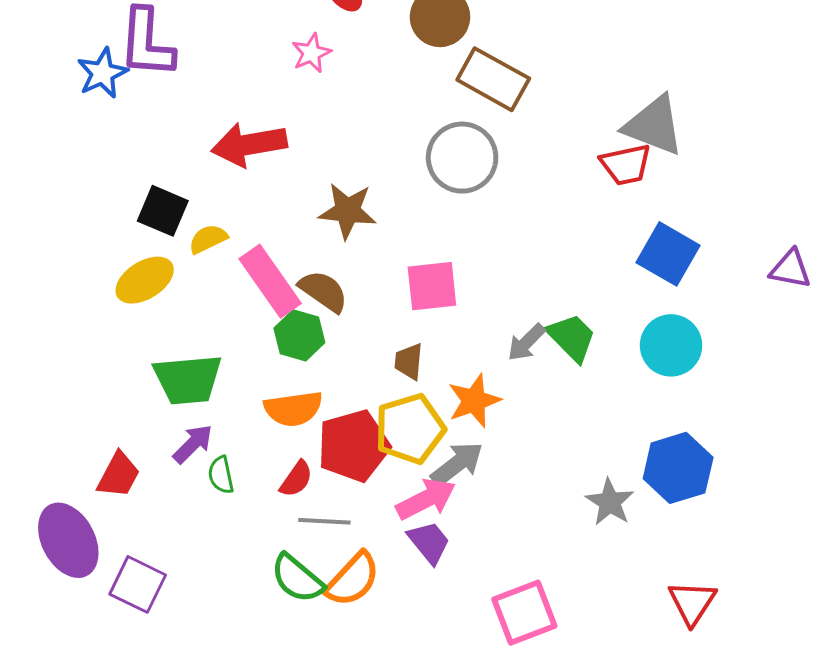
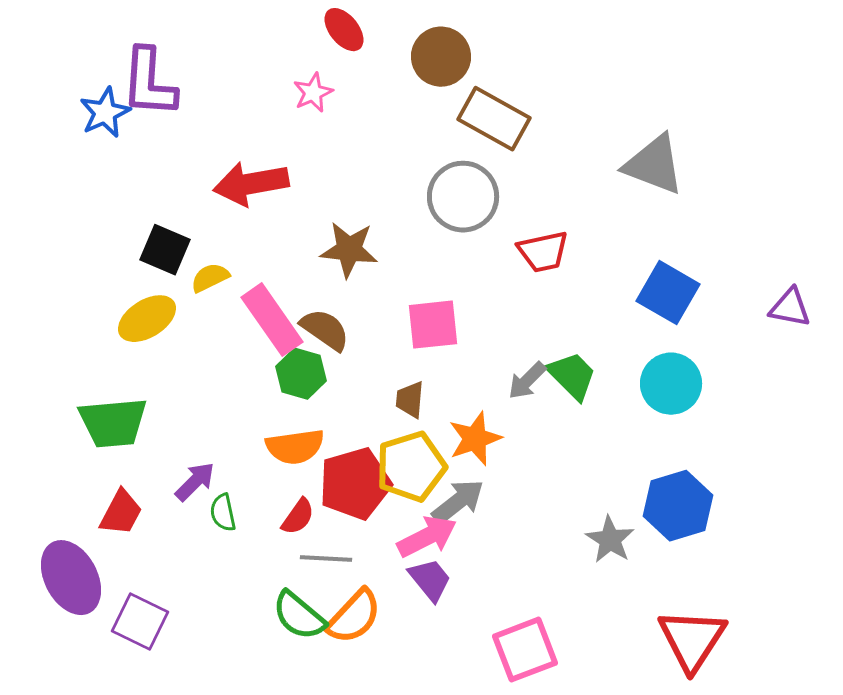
red trapezoid: (626, 165) -> (543, 252), moved
green trapezoid: (188, 380) -> (113, 423), moved
red triangle: (692, 603) -> (692, 640), size x1.4

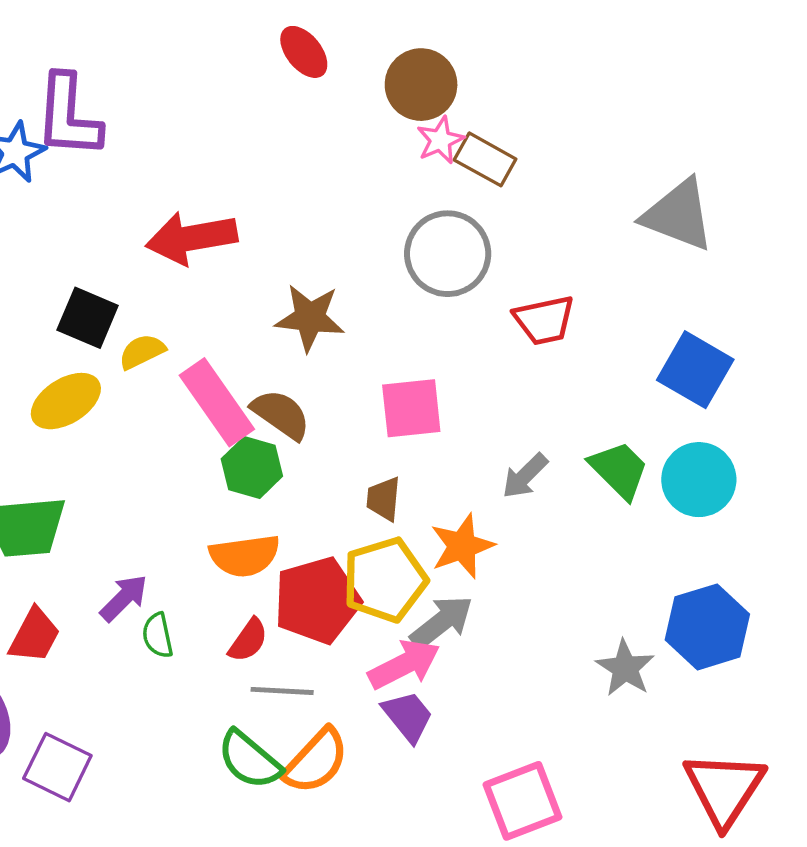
pink star: (313, 93) -> (440, 140), moved
brown rectangle: (494, 119) -> (485, 159), size x0.7
green trapezoid: (572, 376) -> (619, 470), moved

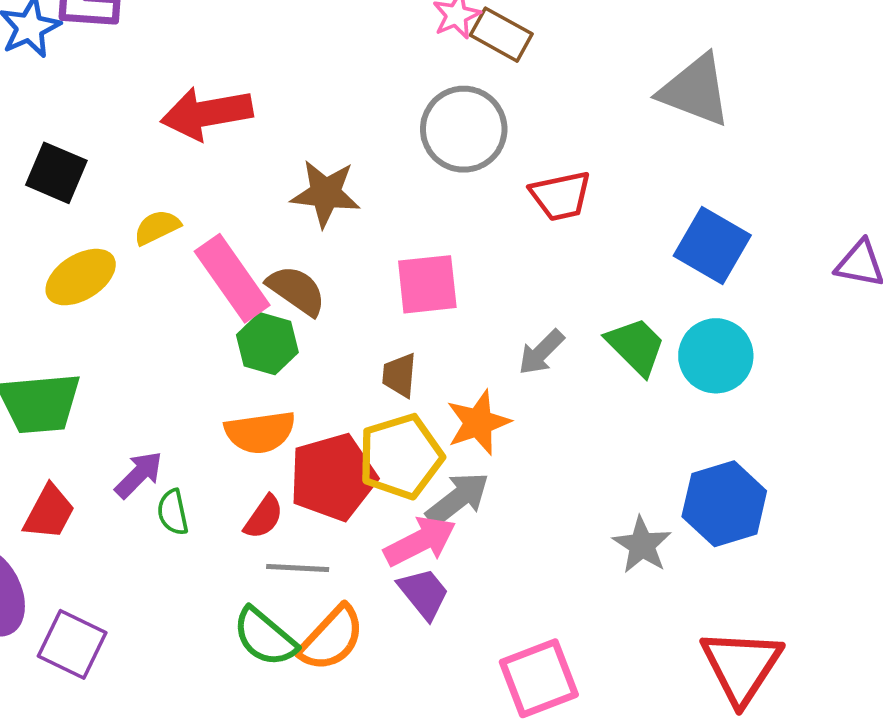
black square: (88, 318) -> (56, 173), moved

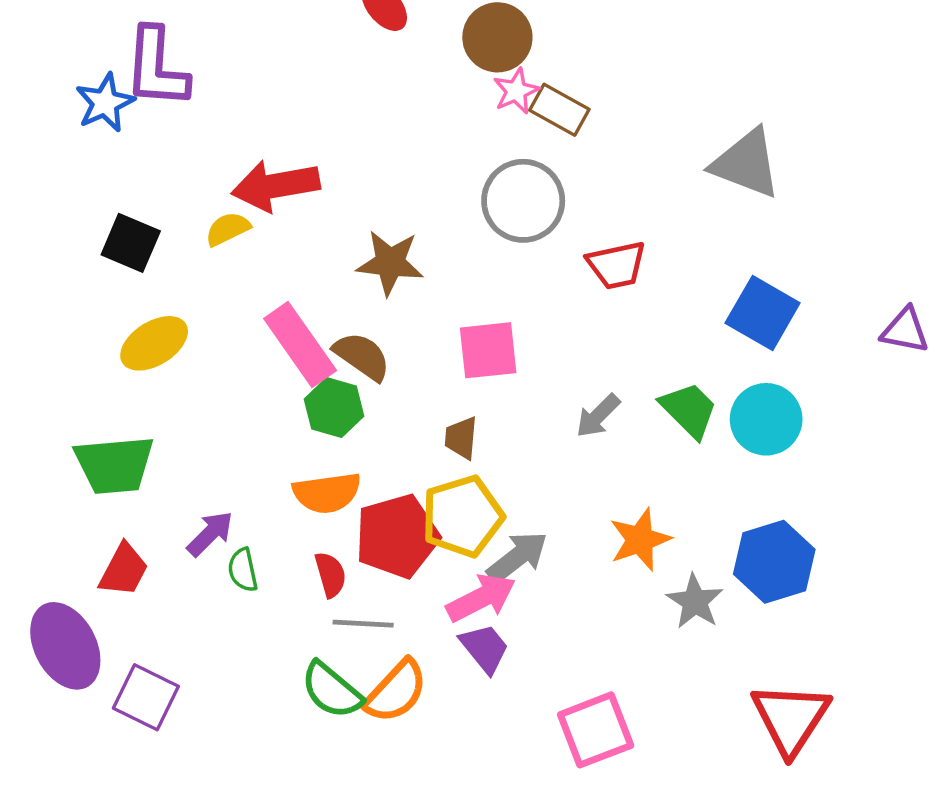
yellow semicircle: (157, 227) -> (228, 229), moved
orange star: (478, 423) -> (640, 540), moved
red semicircle: (264, 517) -> (330, 575), turned -51

